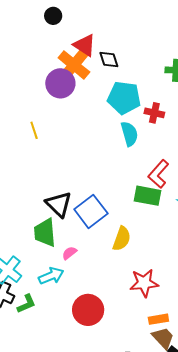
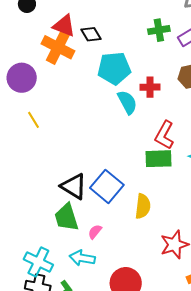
purple circle: (60, 83) -> (22, 78), moved
red cross: (154, 113) -> (150, 87), moved
cyan arrow: (51, 276) -> (82, 258), turned -135

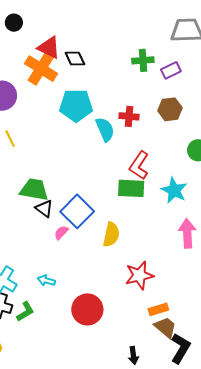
cyan pentagon: (114, 68) -> (76, 105), moved
black triangle: (74, 186) -> (44, 209), size x0.7
green trapezoid: (66, 217) -> (34, 190), moved, turned 112
pink semicircle: (95, 232) -> (61, 233), moved
cyan arrow: (82, 258) -> (46, 281), size x0.7

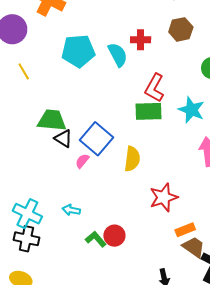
cyan pentagon: (76, 105) -> (78, 51), moved
red circle: (87, 309) -> (114, 236), size x0.7
green L-shape: (25, 312) -> (96, 239), moved, turned -95

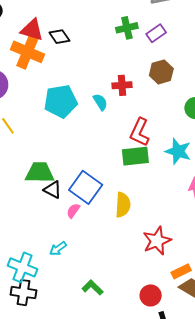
cyan semicircle: (118, 55) -> (100, 102), size x0.7
cyan arrow: (71, 210) -> (58, 249), moved, turned -42
red circle: (114, 236) -> (151, 295), moved

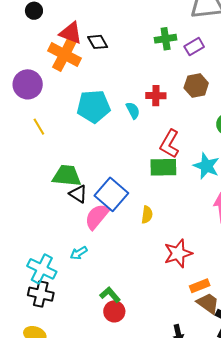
yellow semicircle: (123, 205) -> (147, 215), size x0.7
pink semicircle: (73, 211) -> (97, 216), size x1.8
red circle: (151, 295) -> (114, 311), moved

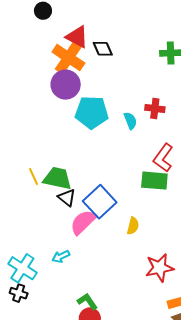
purple circle: (28, 84) -> (66, 85), moved
yellow line: (39, 127) -> (33, 177), moved
black cross: (41, 294) -> (19, 293), size x0.7

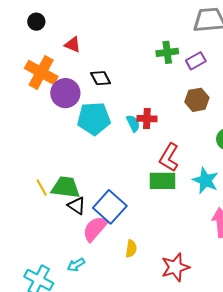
red triangle: (77, 37) -> (73, 45), size x0.7
black diamond: (103, 49) -> (101, 78), moved
orange cross: (68, 58) -> (41, 72), moved
red cross: (155, 108) -> (147, 119), moved
yellow semicircle: (133, 226) -> (131, 249), moved

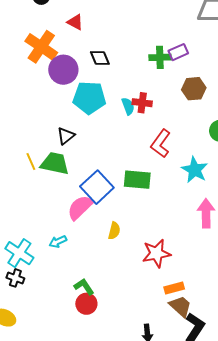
green cross: (167, 52) -> (160, 57), moved
purple rectangle: (196, 61) -> (178, 52), moved
green rectangle: (162, 181) -> (137, 180), moved
black triangle: (77, 206) -> (66, 136), moved, turned 42

